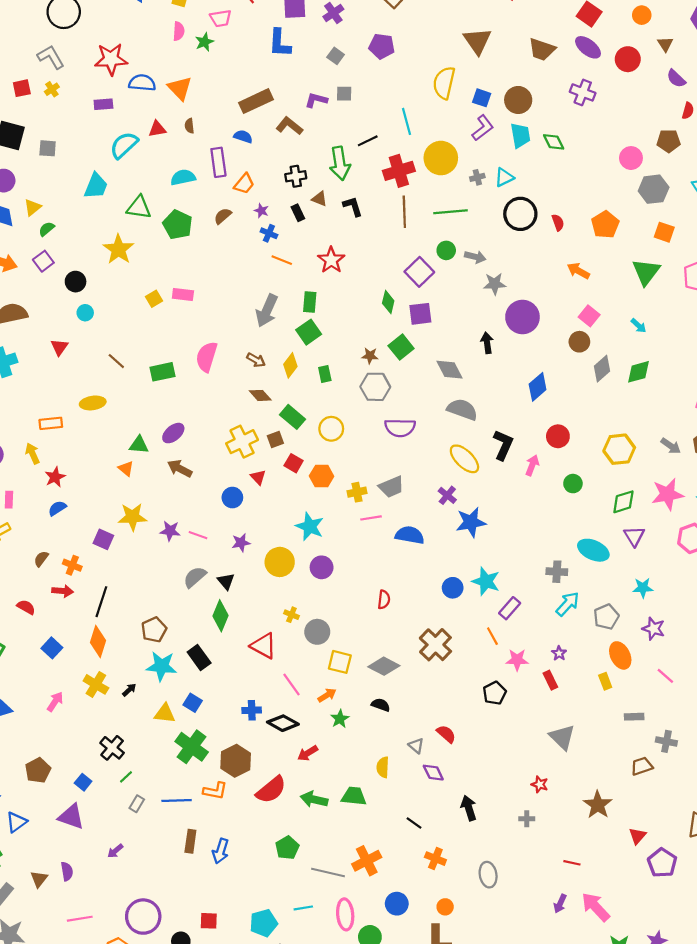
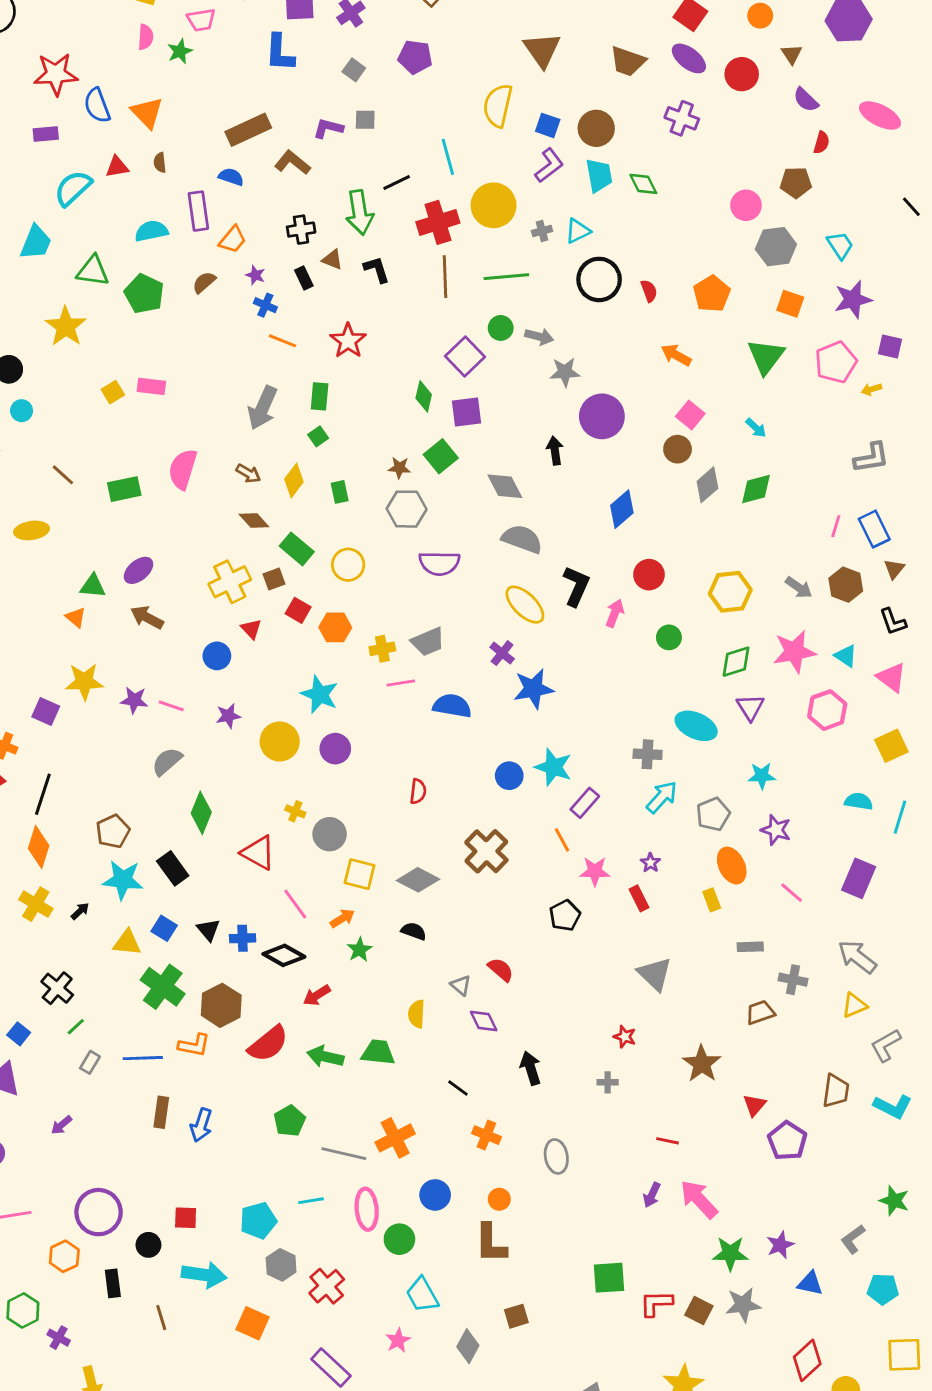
blue semicircle: (142, 83) -> (97, 105), turned -116
green square: (309, 332) -> (318, 436), size x0.6
black triangle: (226, 581) -> (208, 930), moved

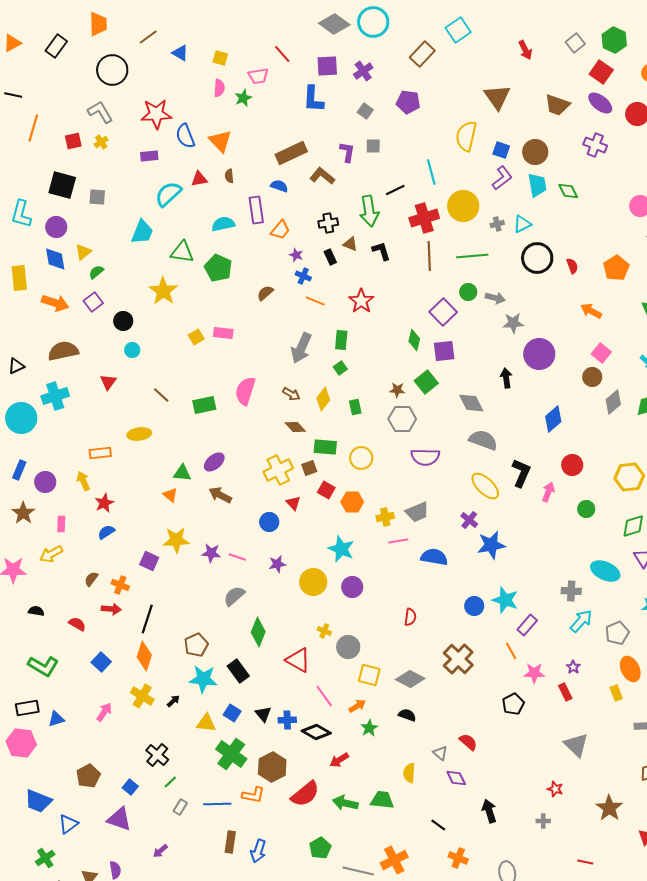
purple L-shape: (328, 128) -> (347, 152), turned 85
brown semicircle: (204, 282) -> (265, 293), moved
green rectangle: (297, 549) -> (325, 447), turned -35

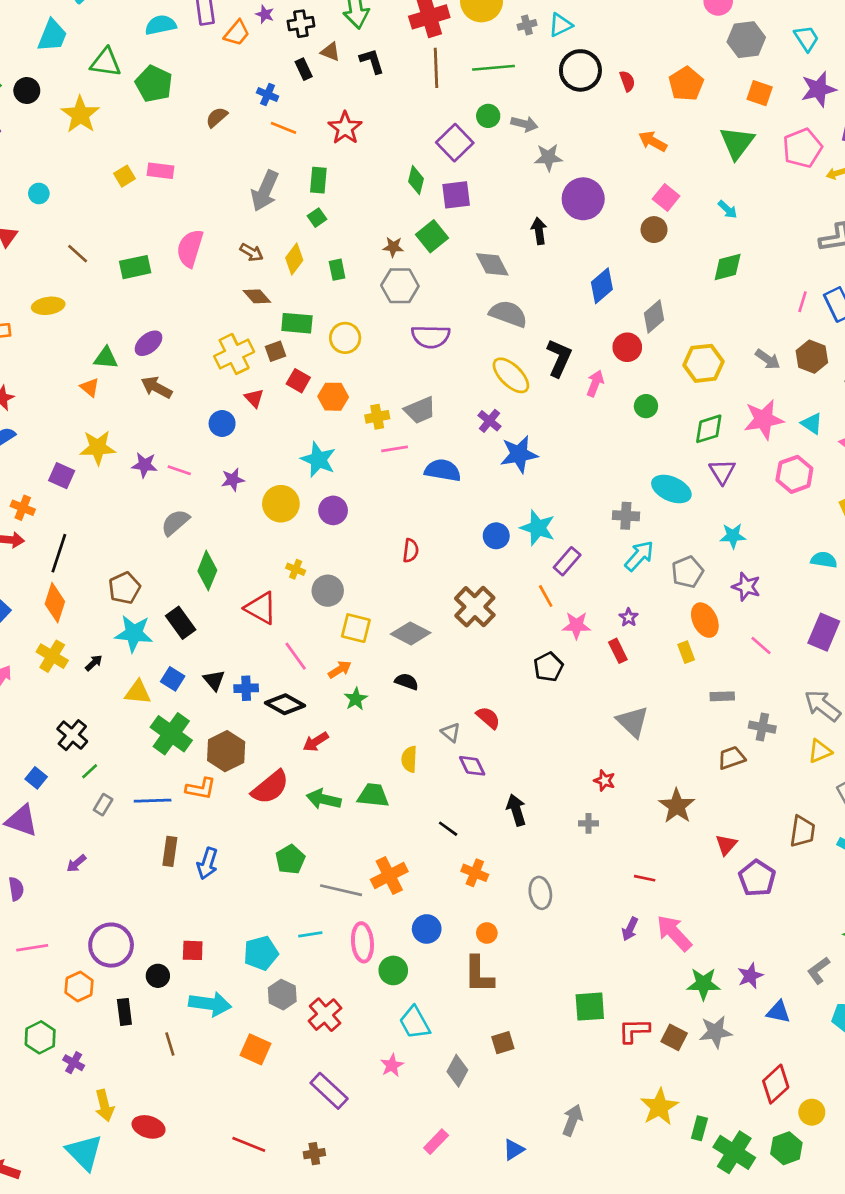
purple star: (296, 255) -> (265, 14), moved
black circle: (123, 321) -> (27, 90), moved
gray diamond: (613, 402) -> (654, 317), moved

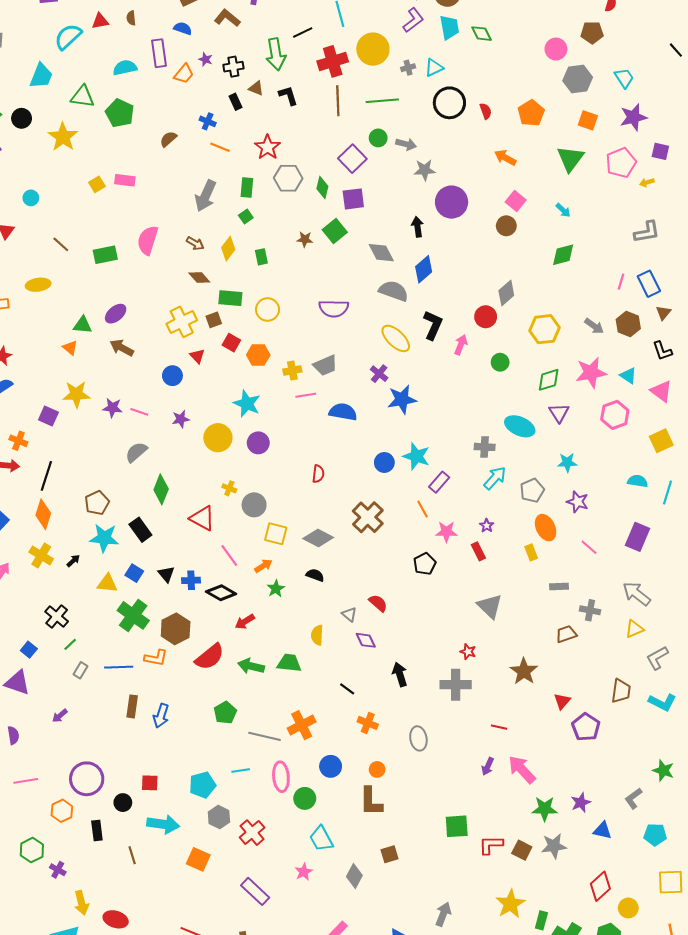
gray hexagon: (400, 286) -> (288, 178), moved
blue diamond: (602, 286) -> (424, 269), moved
gray cross: (588, 823) -> (456, 685), size x2.0

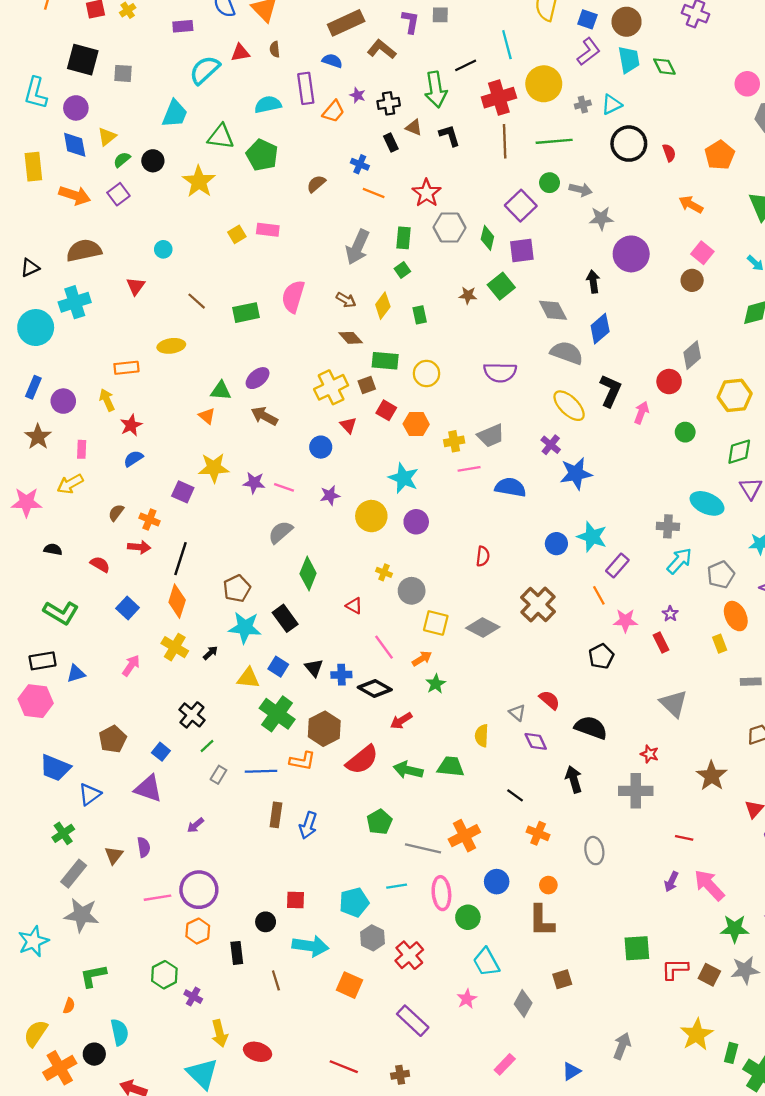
red triangle: (202, 518) -> (354, 606), size x0.6
black semicircle: (315, 575) -> (591, 728), moved, size x1.6
purple circle: (87, 779) -> (199, 890), moved

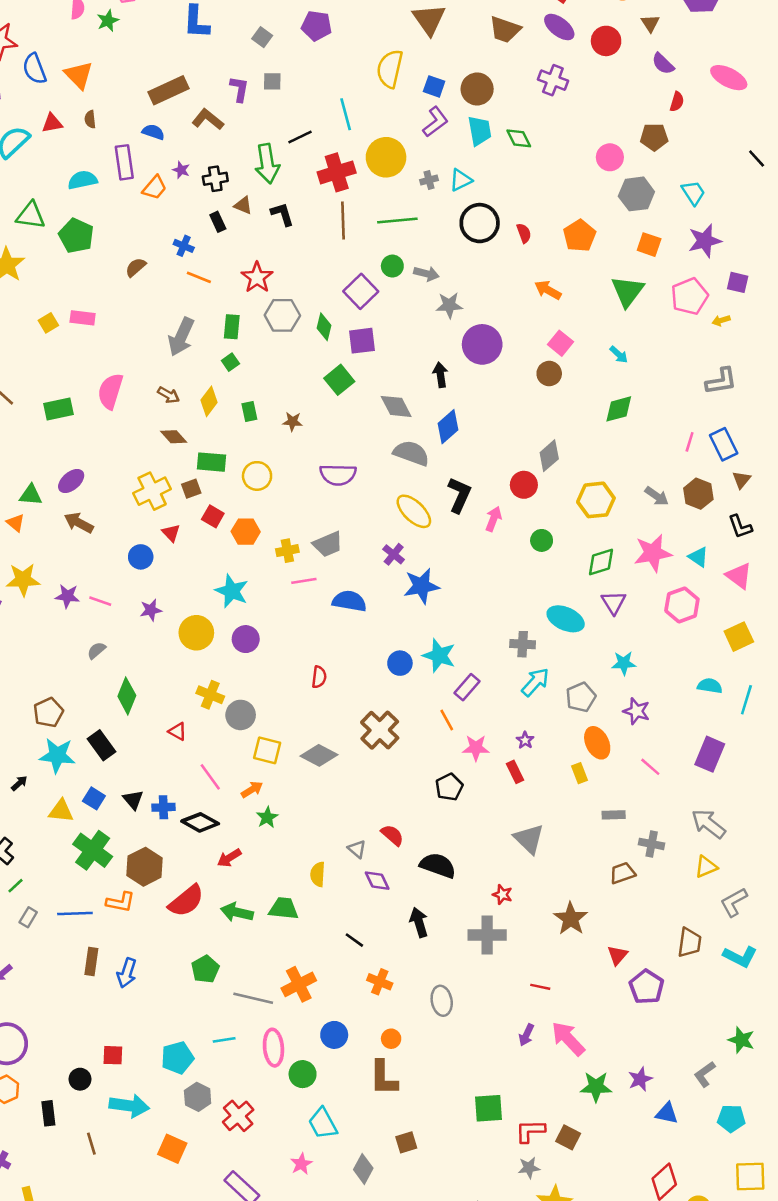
brown star: (468, 295) -> (292, 422), moved
gray semicircle: (281, 532) -> (96, 650), size x0.7
yellow cross: (384, 572) -> (210, 695), size x1.5
gray star: (745, 970) -> (529, 1168), moved, size x0.7

